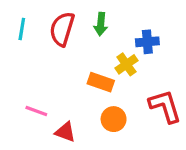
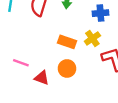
yellow cross: (126, 64) -> (92, 38), moved
orange circle: (114, 119) -> (67, 68), moved

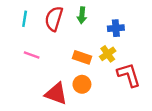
pink line: (21, 63) -> (32, 55), moved
red triangle: (42, 78) -> (56, 94), size x1.5

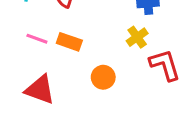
orange rectangle: (82, 57) -> (69, 42), moved
red triangle: (56, 94) -> (40, 90), moved

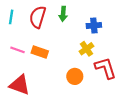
orange circle: (103, 77) -> (75, 76), moved

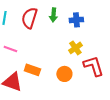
blue cross: (94, 25) -> (76, 20), moved
orange rectangle: (40, 52) -> (32, 70), moved

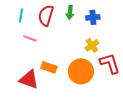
pink line: (10, 49) -> (30, 38), moved
orange circle: (64, 74) -> (81, 71), size x1.6

